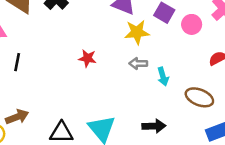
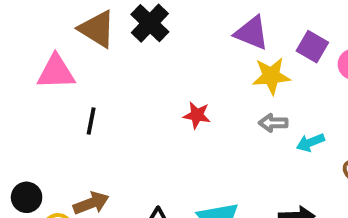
cyan arrow: (163, 77) -> (310, 143), turned 84

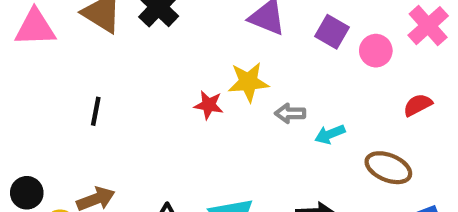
pink triangle: (56, 72) -> (35, 28), moved
yellow star: (271, 76) -> (248, 82), moved

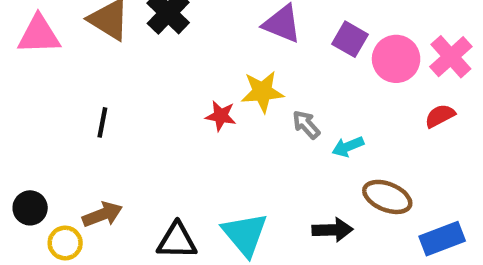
pink cross: (428, 26) -> (451, 57), moved
pink circle: (376, 51) -> (396, 59), size x1.4
gray arrow: (290, 113) -> (306, 125), turned 48
brown ellipse: (388, 168) -> (387, 197), moved

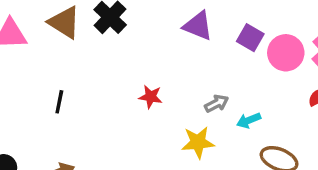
yellow star: (262, 92) -> (198, 142), moved
gray arrow: (306, 125) -> (217, 103), turned 105

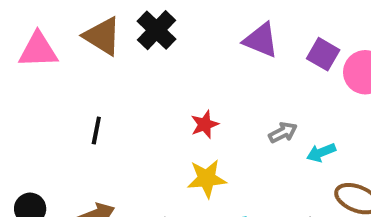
red star: (151, 97) -> (205, 124), turned -30
yellow star: (198, 142) -> (207, 179), moved

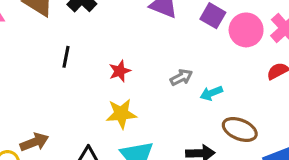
black line: (96, 130) -> (66, 57), moved

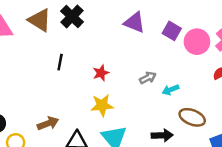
brown arrow: (34, 142) -> (48, 123), moved

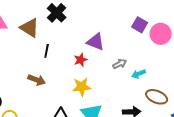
brown triangle: (40, 20) -> (30, 28), moved
purple triangle: (135, 22) -> (96, 42), moved
brown arrow: (48, 123) -> (37, 80), moved, turned 42

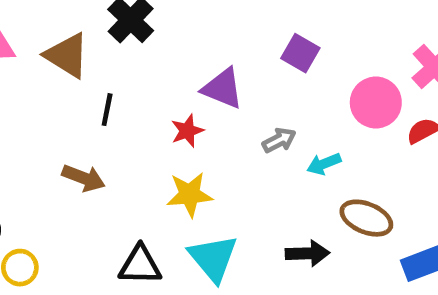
purple square: (140, 25) -> (300, 53), moved
pink circle: (161, 34) -> (376, 103), moved

